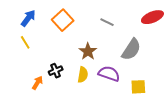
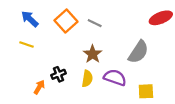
blue arrow: (28, 18) -> (30, 19), turned -84
gray line: (107, 22) -> (95, 23), moved
yellow line: (25, 42) -> (27, 44), turned -40

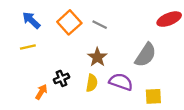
yellow line: (27, 44) -> (28, 47), turned -32

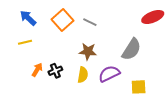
brown star: (97, 57) -> (88, 51), turned -30
purple semicircle: (121, 82) -> (109, 74), turned -45
orange arrow: (41, 92) -> (37, 70), moved

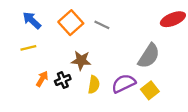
brown star: (88, 51) -> (81, 61), moved
yellow square: (139, 87) -> (150, 90), moved, turned -35

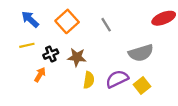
gray line: (102, 25) -> (106, 25), moved, turned 32
gray semicircle: (149, 56) -> (141, 53), turned 40
black cross: (63, 80) -> (51, 54), moved

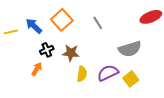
blue arrow: (30, 19) -> (34, 26), moved
yellow line: (27, 45) -> (11, 32), moved

